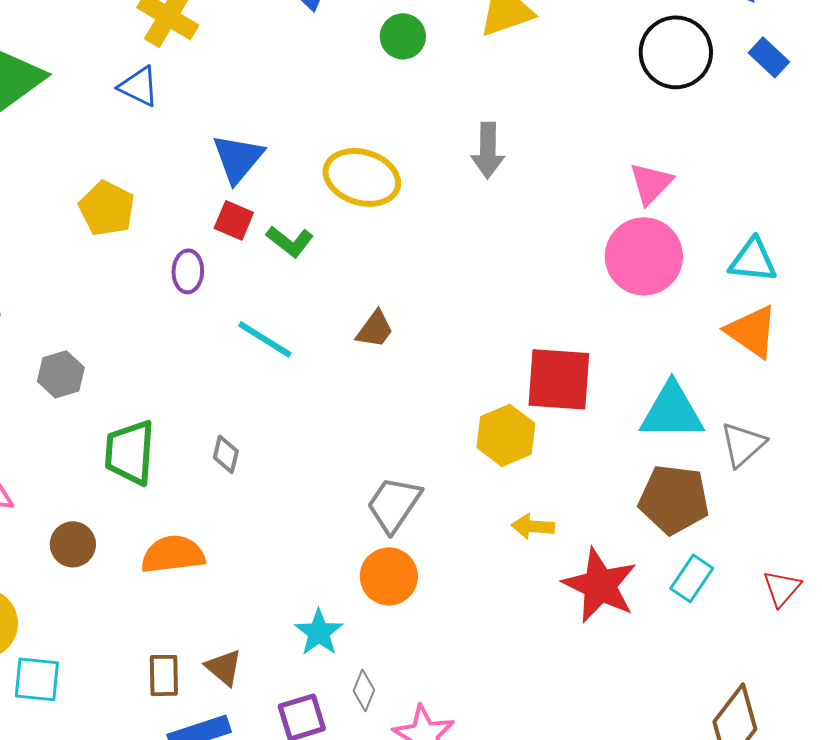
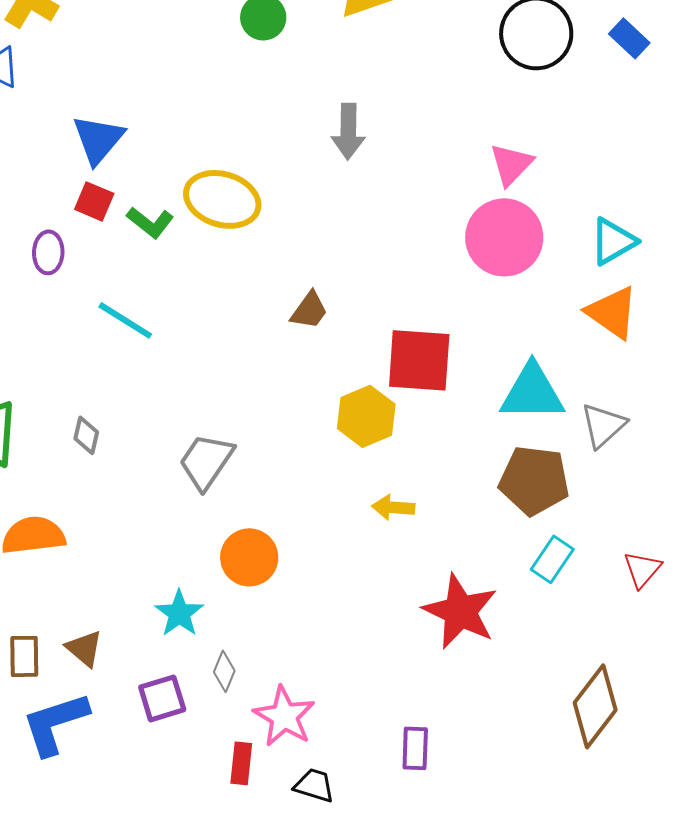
yellow ellipse: (362, 177) -> (222, 199), moved
cyan triangle: (753, 260) -> (613, 241), turned -36
brown trapezoid: (375, 329) -> (309, 310), moved
gray trapezoid: (394, 504) -> (206, 461), moved
red star: (600, 585) -> (460, 611), moved

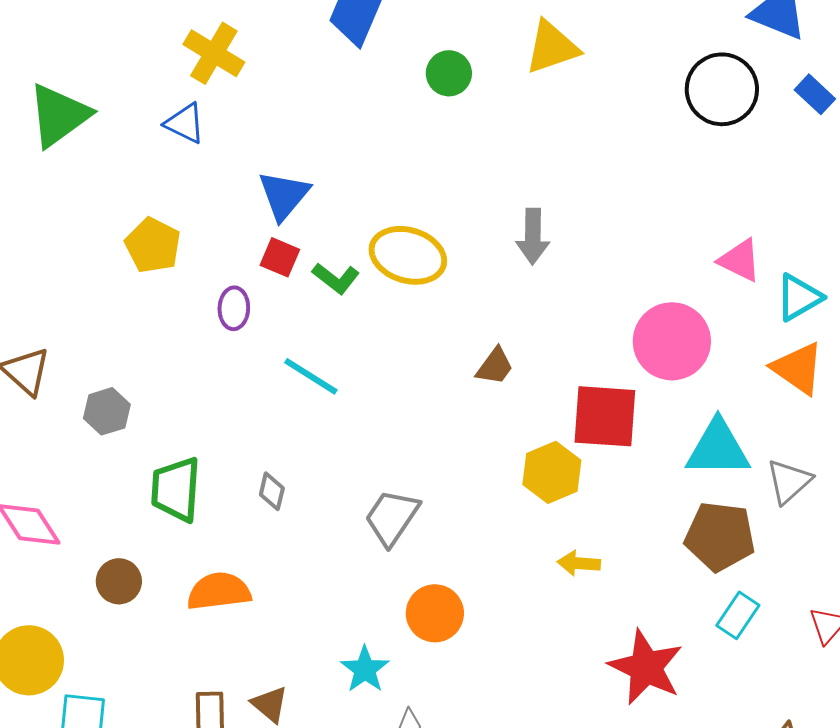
gray arrow: (348, 131) -> (533, 236), moved
pink triangle: (511, 164) -> (740, 260), moved, turned -48
pink circle: (504, 237) -> (672, 341), moved

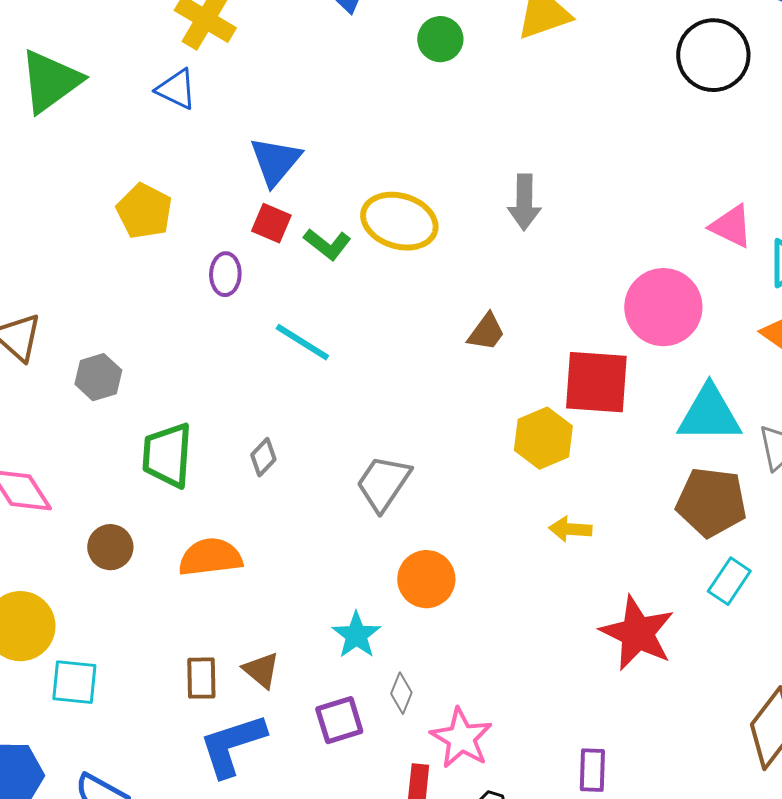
gray diamond: (272, 491) -> (263, 457), turned 30

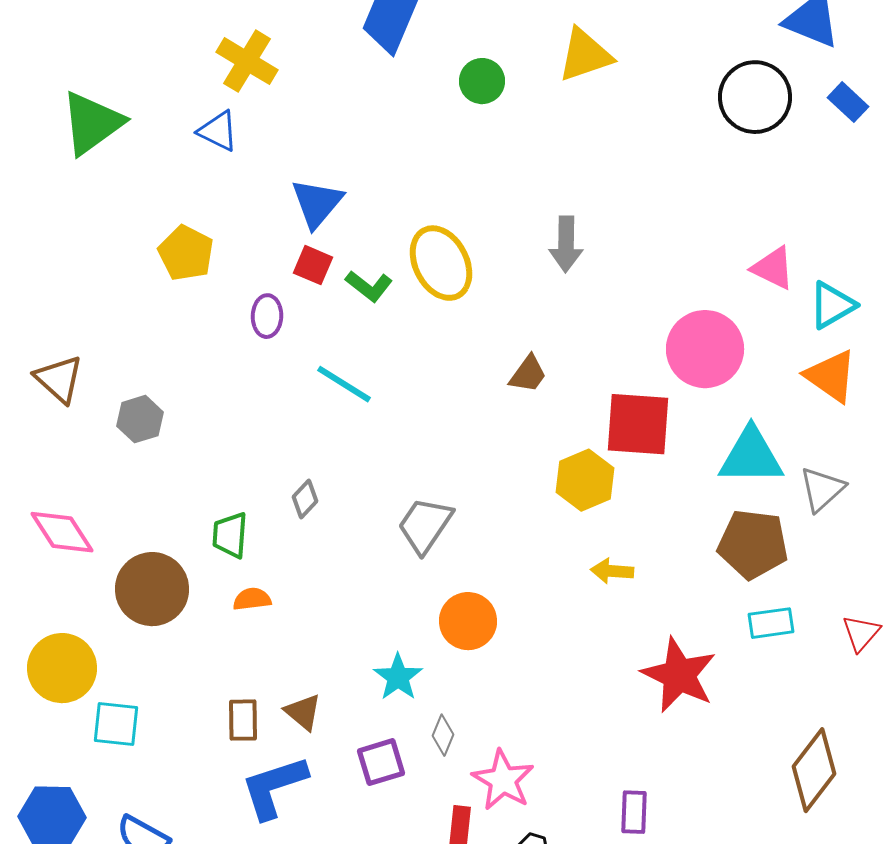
yellow ellipse: (399, 221) -> (441, 263), turned 46
green trapezoid: (167, 455) -> (230, 535), moved, size x0.7
brown circle: (110, 547) -> (152, 589), size x1.6
orange semicircle: (210, 557) -> (252, 599), size x0.6
cyan rectangle: (729, 581) -> (771, 623), turned 48

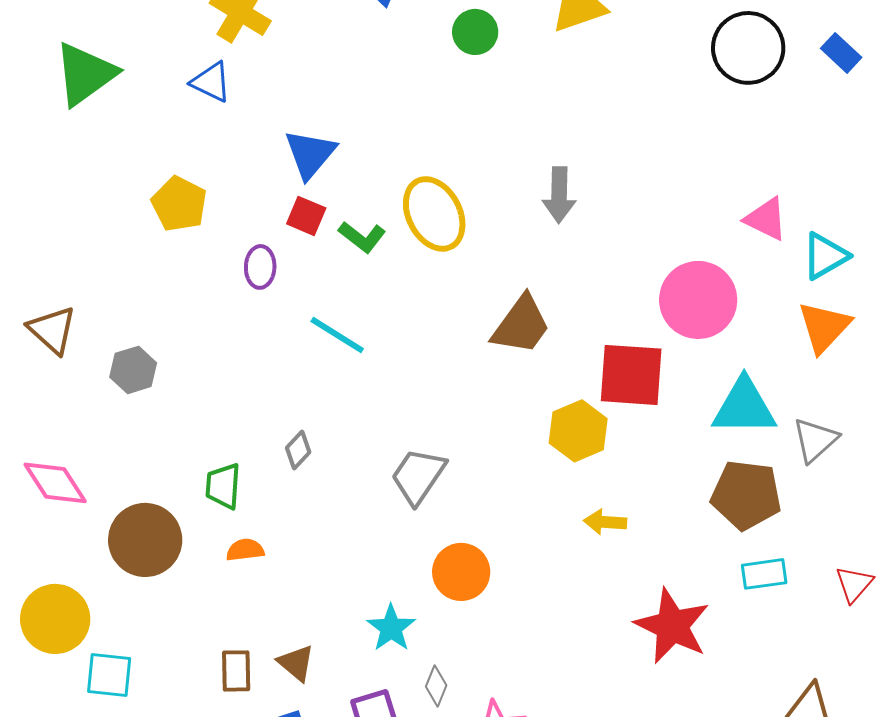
brown trapezoid: (528, 374) -> (521, 325), size x1.6
orange triangle: (831, 376) -> (824, 327), turned 38

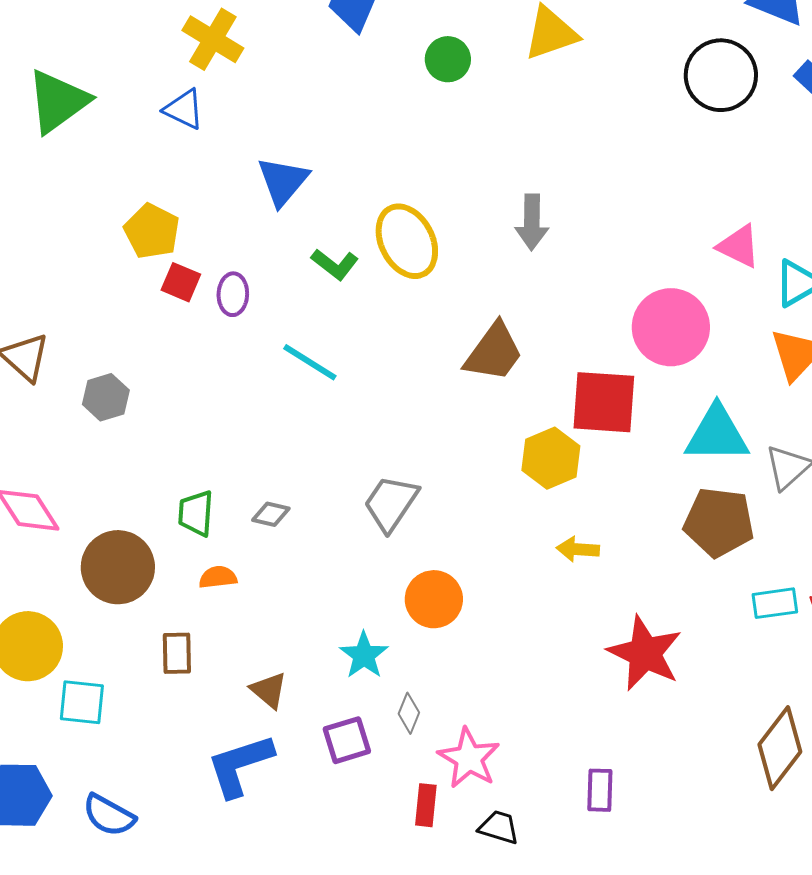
red square: (306, 216) -> (181, 282), moved
gray diamond: (298, 450) -> (271, 514), moved, turned 60
cyan rectangle: (764, 574) -> (775, 603), moved
brown rectangle: (236, 671) -> (177, 653), moved

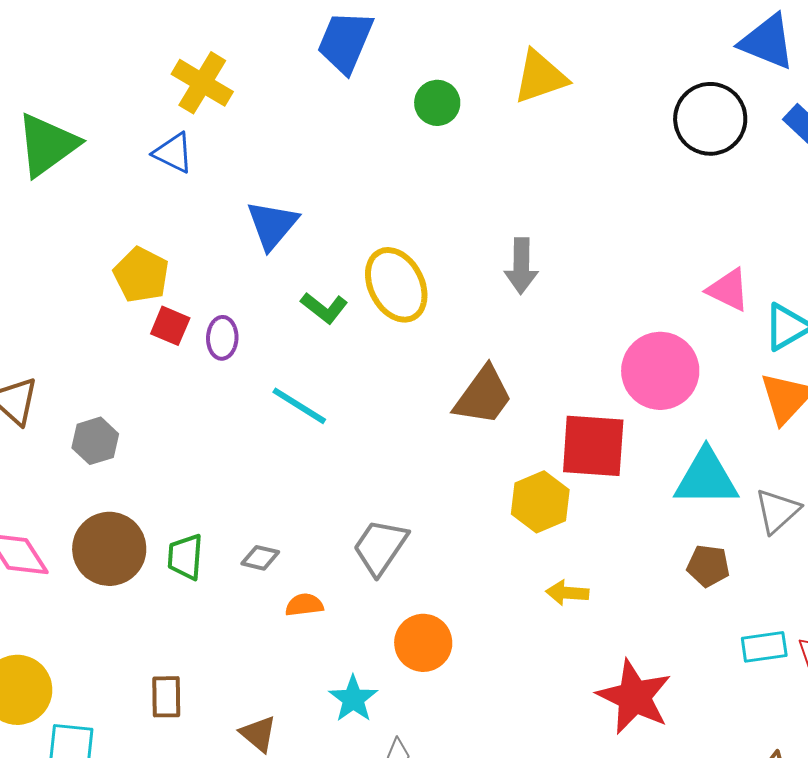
brown pentagon: (719, 522) -> (708, 566), size x0.6
brown circle: (118, 567) -> (109, 549), moved
orange semicircle: (218, 577) -> (304, 605), moved

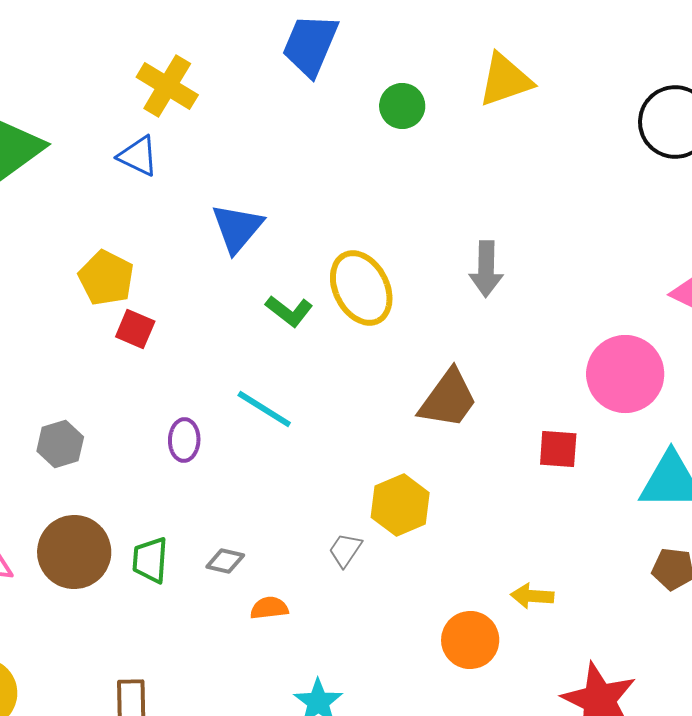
purple ellipse: (222, 338) -> (184, 440), moved
red square: (593, 446) -> (558, 449), size x0.6
yellow hexagon: (540, 502) -> (400, 505), moved
gray trapezoid: (380, 547) -> (345, 550), size x0.6
orange circle: (423, 643) -> (470, 640), moved

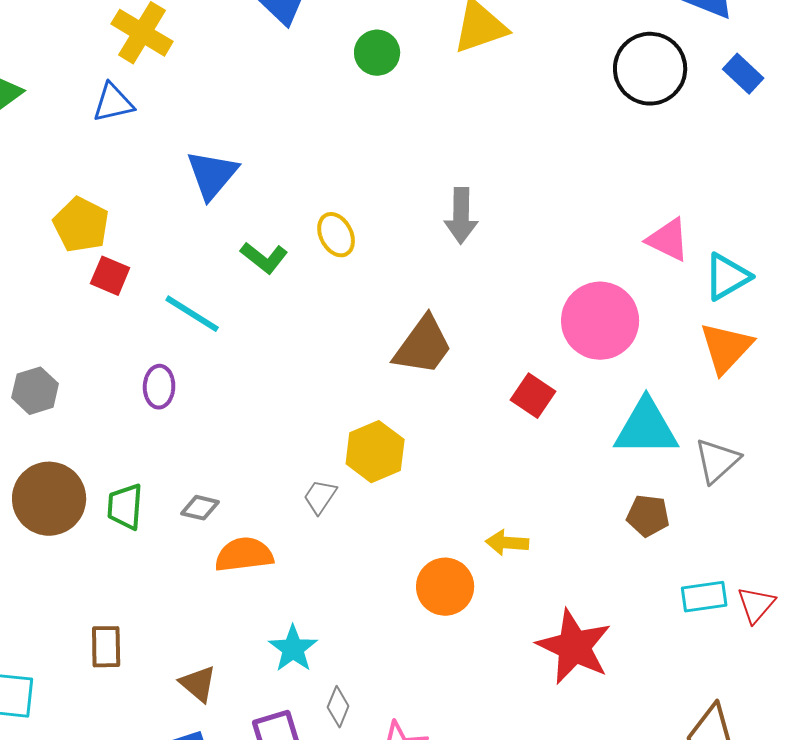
blue triangle: (138, 156) -> (113, 103), turned -39
yellow ellipse: (361, 288) -> (336, 235), size x0.6
cyan line: (264, 409) -> (192, 314), moved
red square: (558, 449) -> (533, 396), turned 30
orange semicircle: (269, 608) -> (244, 555), size x1.5

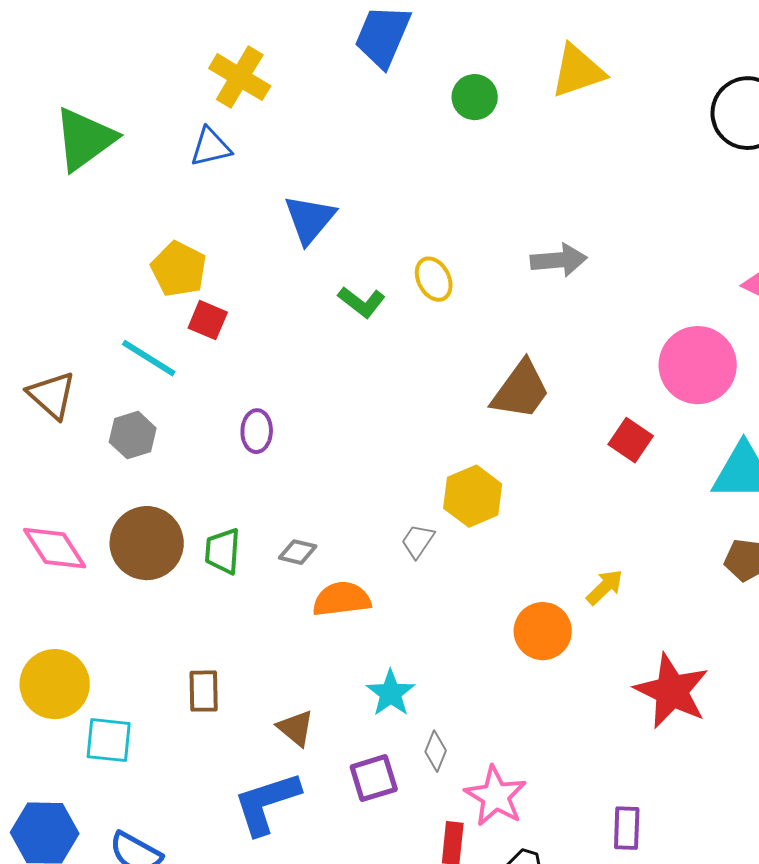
gray arrow: (461, 216) -> (559, 260), turned -96
cyan line: (192, 314) -> (149, 358), moved
yellow arrow: (507, 543) -> (605, 587), turned 132

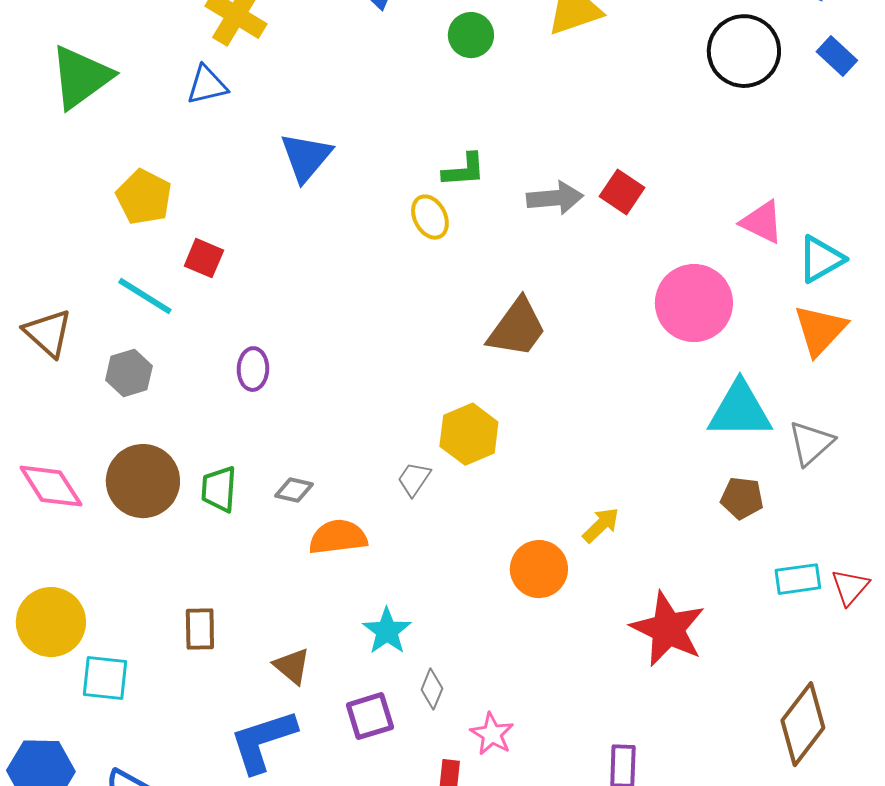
yellow pentagon: (179, 269) -> (144, 197), moved
green L-shape: (362, 302) -> (464, 170), moved, turned -42
red square: (631, 440) -> (622, 192), moved
pink star: (496, 796) -> (492, 734), size x0.7

